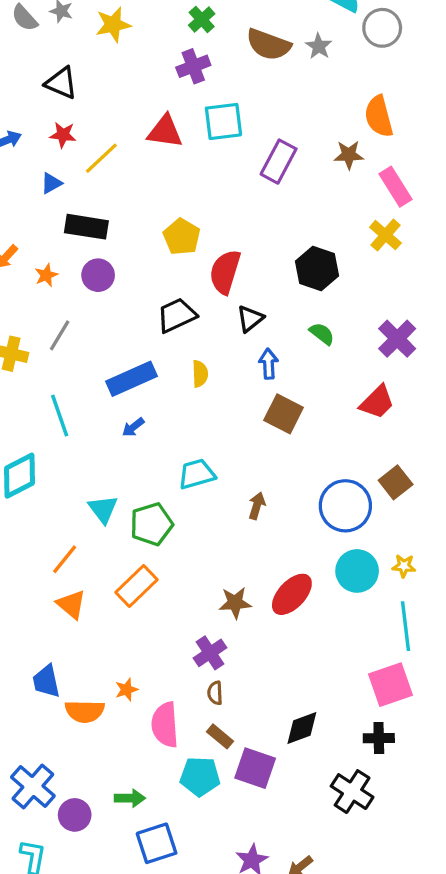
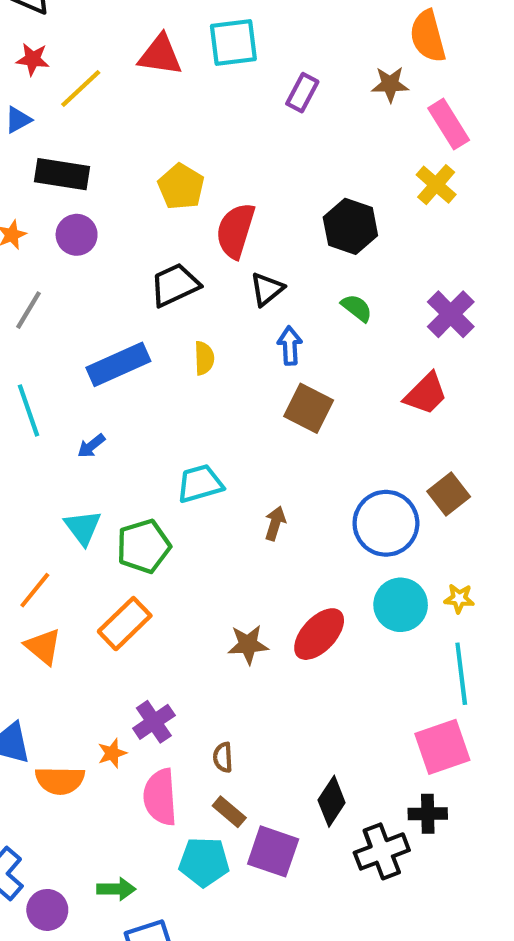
purple rectangle: (279, 162) -> (302, 93), size x0.7
blue arrow: (133, 427) -> (91, 446), moved
purple cross: (210, 653) -> (154, 722), moved
black diamond: (302, 728) -> (332, 801), turned -36
black cross: (352, 792) -> (382, 851), moved, turned 36

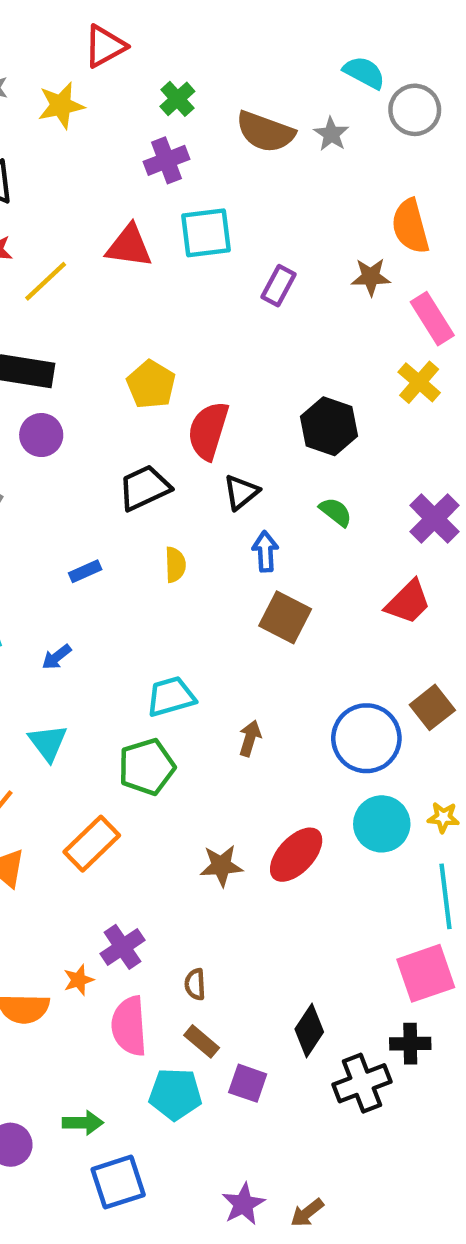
blue rectangle: (118, 364) -> (85, 571), size x0.5
green pentagon: (143, 546) -> (147, 767), moved
purple square: (273, 851) -> (248, 1083), size x0.7

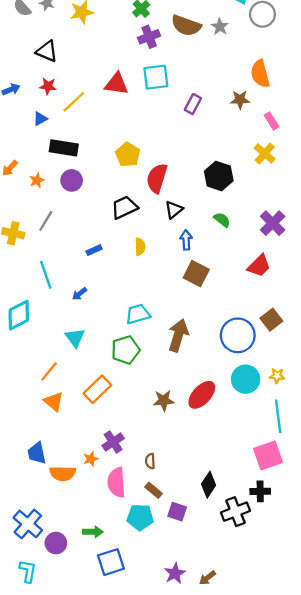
purple cross: (166, 160) -> (149, 37), moved
pink rectangle: (432, 319) -> (271, 121), size x0.7
brown arrow: (250, 738) -> (178, 335), size x1.8

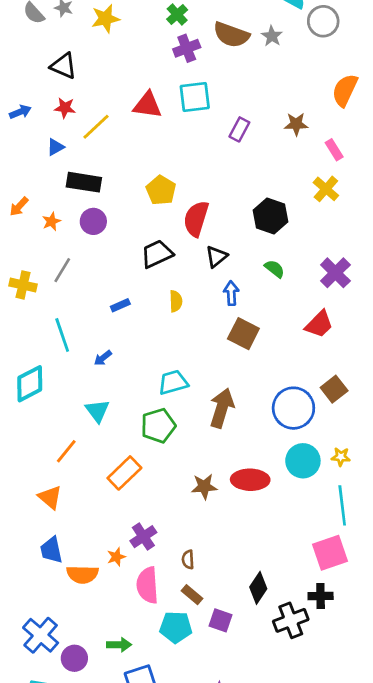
orange semicircle: (260, 74) -> (345, 90), moved, turned 40
red ellipse: (202, 395) -> (250, 480), turned 48
orange triangle: (54, 402) -> (50, 497), moved

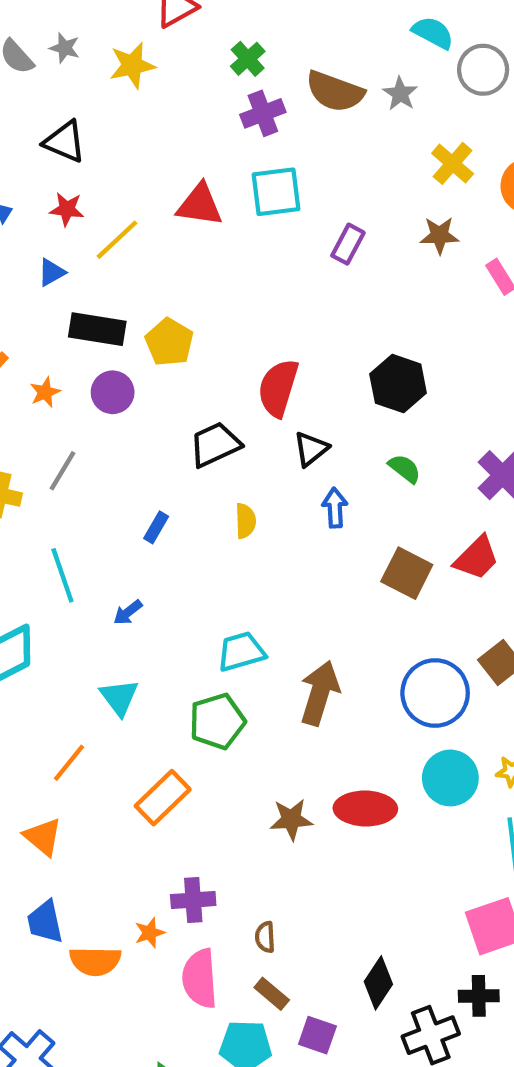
yellow cross: (326, 189) -> (453, 163), moved
yellow pentagon: (161, 190) -> (169, 342), moved
blue rectangle: (120, 305) -> (156, 527), turned -36
brown square: (243, 334) -> (407, 573), moved
purple cross: (143, 537) -> (193, 900), turned 30

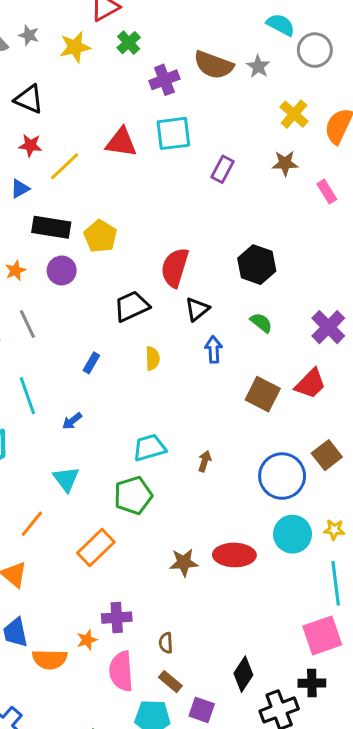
green cross: (248, 59) -> (129, 43), moved
gray line: (62, 471) -> (27, 324), turned -56
brown arrow: (320, 693) -> (205, 461), moved, size x0.5

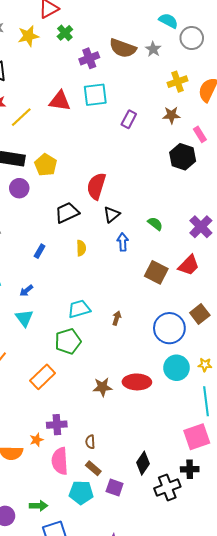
yellow cross: (294, 114) -> (178, 82), turned 30
black hexagon: (257, 265) -> (183, 157), moved
cyan triangle: (66, 479) -> (24, 318), moved

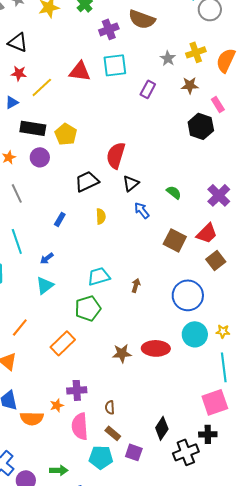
gray star: (153, 49) -> (168, 58), moved
blue arrow: (123, 242) -> (142, 210), turned -36
brown square: (200, 314) -> (216, 260), moved
cyan triangle: (24, 318) -> (45, 285), turned 30

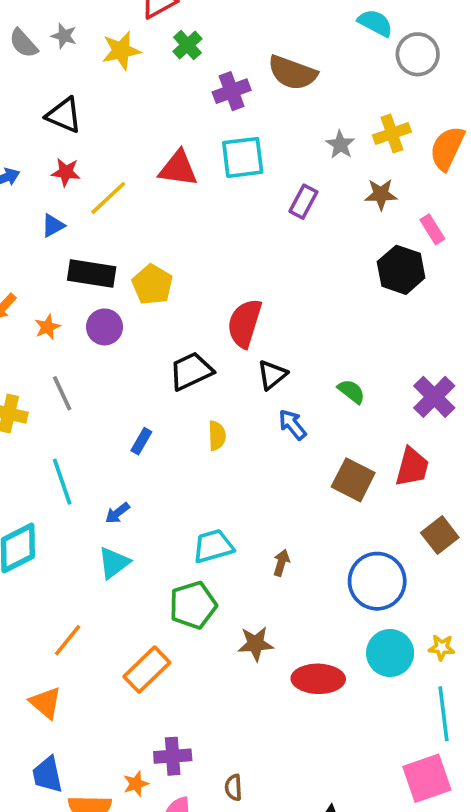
red trapezoid: (207, 233) -> (412, 467), turned -30
brown square: (216, 260) -> (440, 535), moved
brown star: (122, 353) -> (256, 644), moved

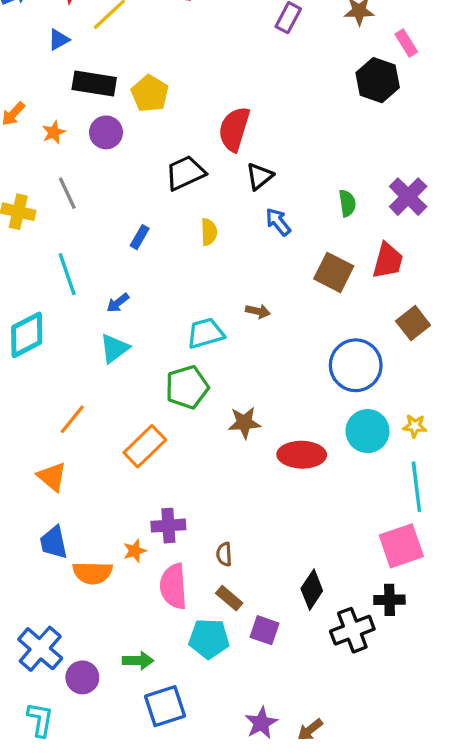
green semicircle: (351, 391) -> (347, 203), moved, turned 44
brown arrow: (281, 563) -> (258, 311), moved, turned 85

